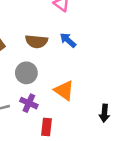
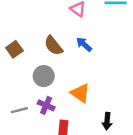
brown semicircle: (36, 41) -> (53, 46), turned 45
black arrow: (104, 113) -> (107, 121), moved

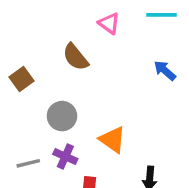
blue arrow: (84, 44) -> (165, 71), moved
brown semicircle: (53, 46) -> (75, 57), moved

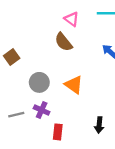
brown semicircle: (75, 57) -> (63, 42), moved
orange triangle: (113, 140) -> (74, 85), moved

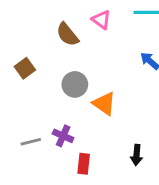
brown semicircle: (63, 42) -> (67, 34), moved
gray circle: (39, 82) -> (75, 84), moved

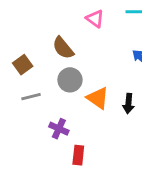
brown semicircle: (67, 34) -> (63, 48), moved
gray line: (31, 142) -> (31, 97), moved
black arrow: (137, 155) -> (128, 104), moved

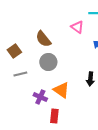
pink triangle: (95, 19) -> (77, 27), moved
orange triangle: (98, 98) -> (61, 90), moved

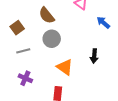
purple cross: (40, 97) -> (25, 78), moved

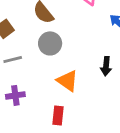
purple cross: (25, 78) -> (15, 95), turned -32

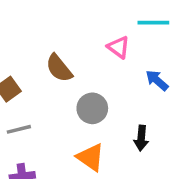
gray circle: (50, 43) -> (92, 108), moved

